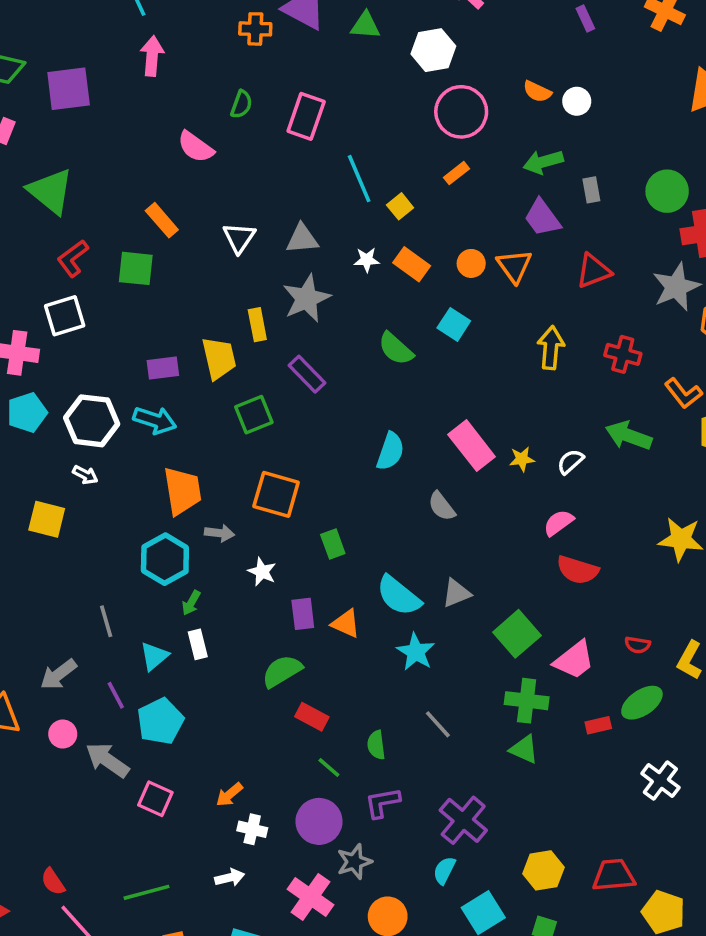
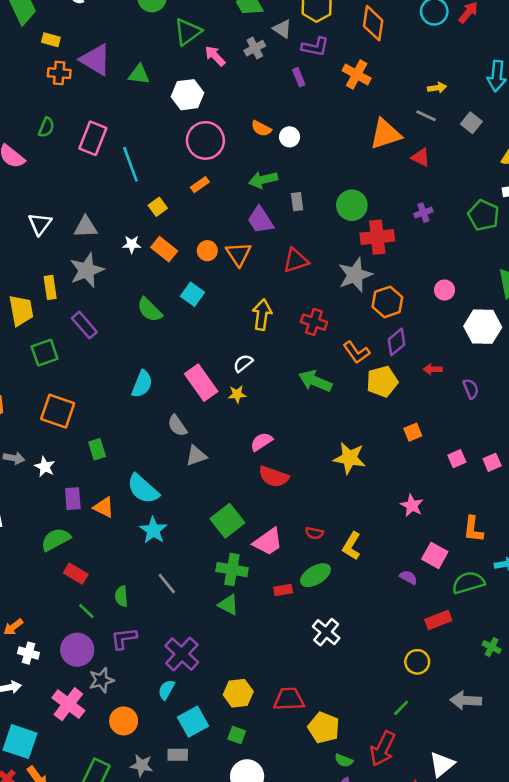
cyan line: (359, 179) -> (130, 164), moved
white semicircle: (570, 462) -> (243, 363), moved
gray arrow: (219, 533) -> (14, 458), moved
gray triangle: (456, 593) -> (196, 456), moved

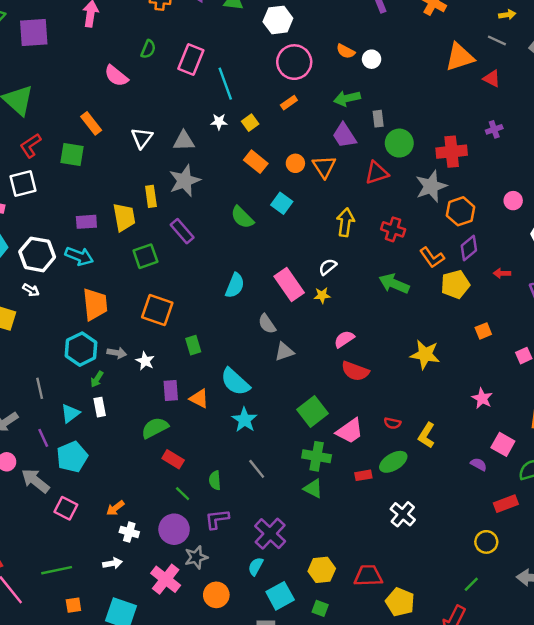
green circle: (352, 205) -> (399, 143), moved
white star: (132, 244) -> (219, 122), moved

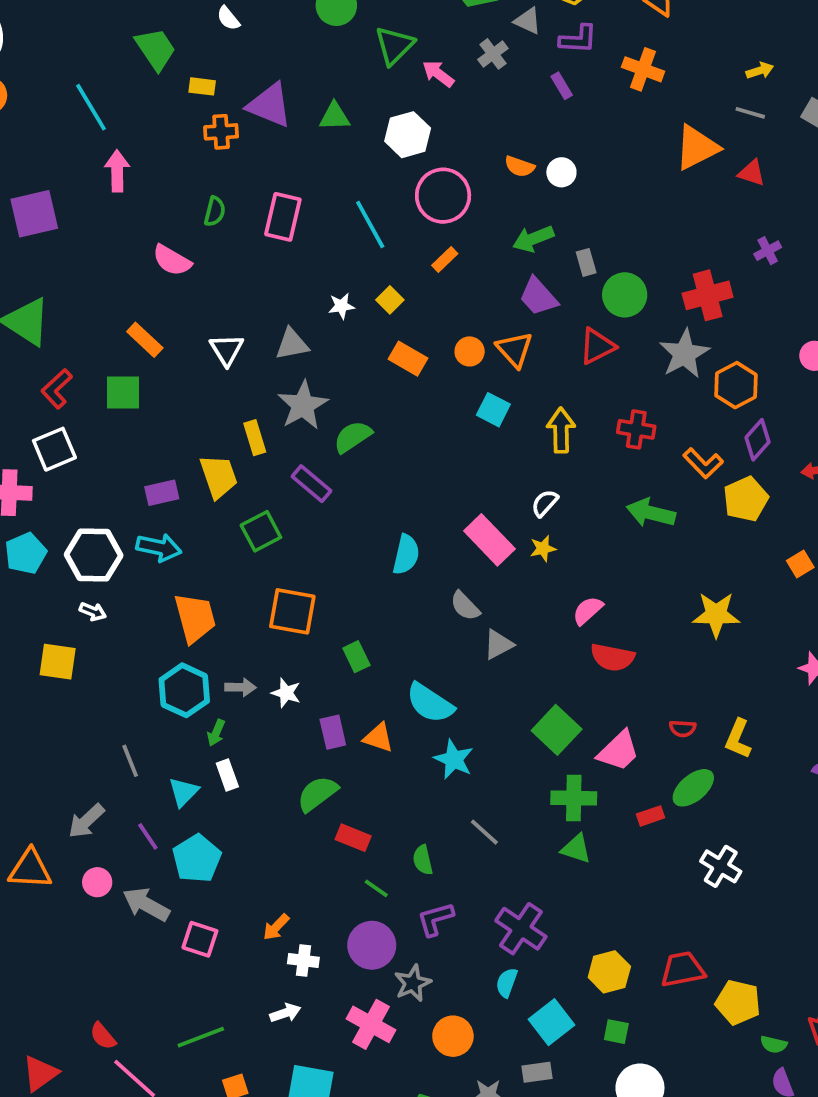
cyan line: (225, 84) -> (370, 224), moved
cyan square: (282, 203) -> (493, 410), moved
green semicircle: (242, 217) -> (353, 437), moved, turned 110

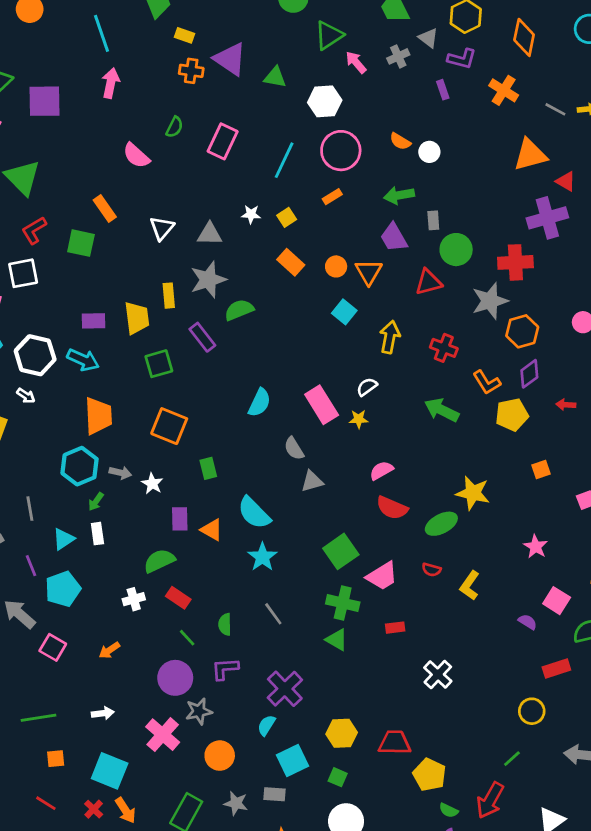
gray line: (750, 113) -> (555, 109), moved
cyan line: (370, 224) -> (284, 160), turned 42
purple cross: (768, 251) -> (547, 218), moved, size x2.0
green ellipse: (693, 788) -> (441, 524), moved
white cross: (303, 961) -> (134, 599), moved, turned -35

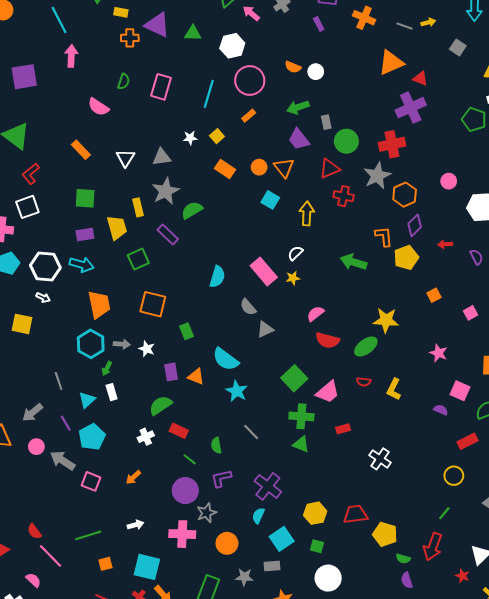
green square: (81, 243) -> (85, 198), moved
red cross: (444, 348) -> (344, 196), moved
orange L-shape: (487, 382) -> (384, 236), turned -145
pink cross: (163, 735) -> (182, 534), turned -30

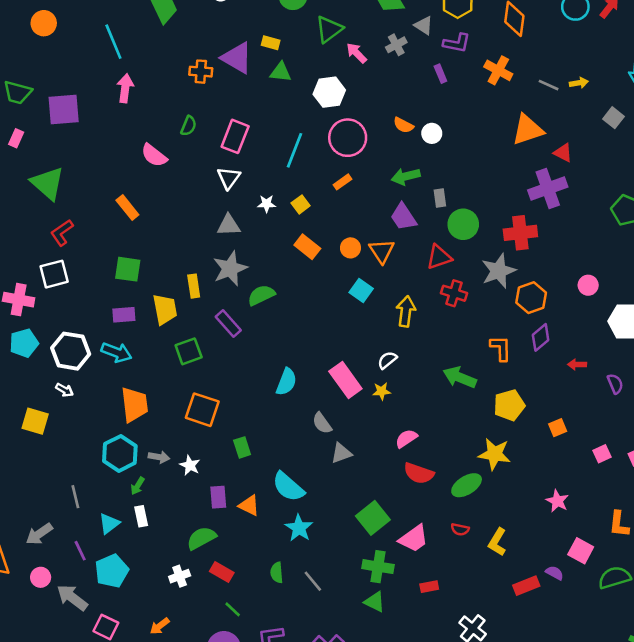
yellow rectangle: (121, 12) -> (271, 43), moved
white triangle: (125, 158) -> (229, 178), moved
yellow pentagon: (406, 258) -> (509, 405), moved
red rectangle: (467, 441) -> (526, 586), moved
green semicircle: (216, 445) -> (277, 573), moved

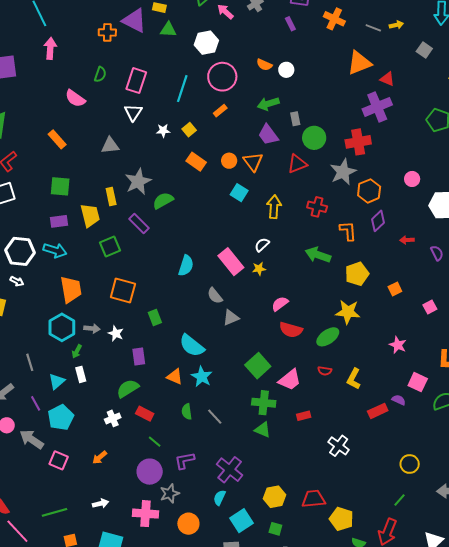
gray triangle: (229, 225) -> (110, 145), moved
red cross: (454, 293) -> (317, 207), moved
orange triangle: (249, 505) -> (175, 377), moved

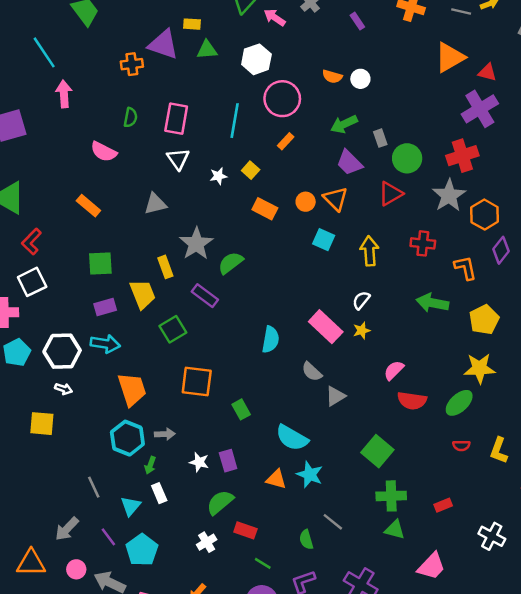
white star: (116, 333) -> (199, 462), moved
pink trapezoid: (290, 380) -> (431, 566), moved
green semicircle: (187, 412) -> (306, 540), moved

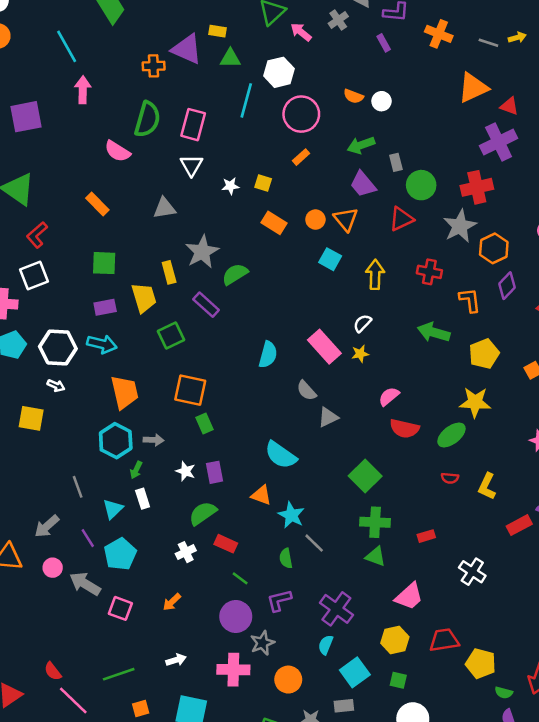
green semicircle: (130, 117) -> (147, 119), size x1.8
cyan line: (235, 121) -> (246, 100), moved
yellow square: (251, 170) -> (263, 183), turned -30
green rectangle: (241, 409) -> (205, 424), moved
cyan star: (310, 474) -> (291, 515), moved

